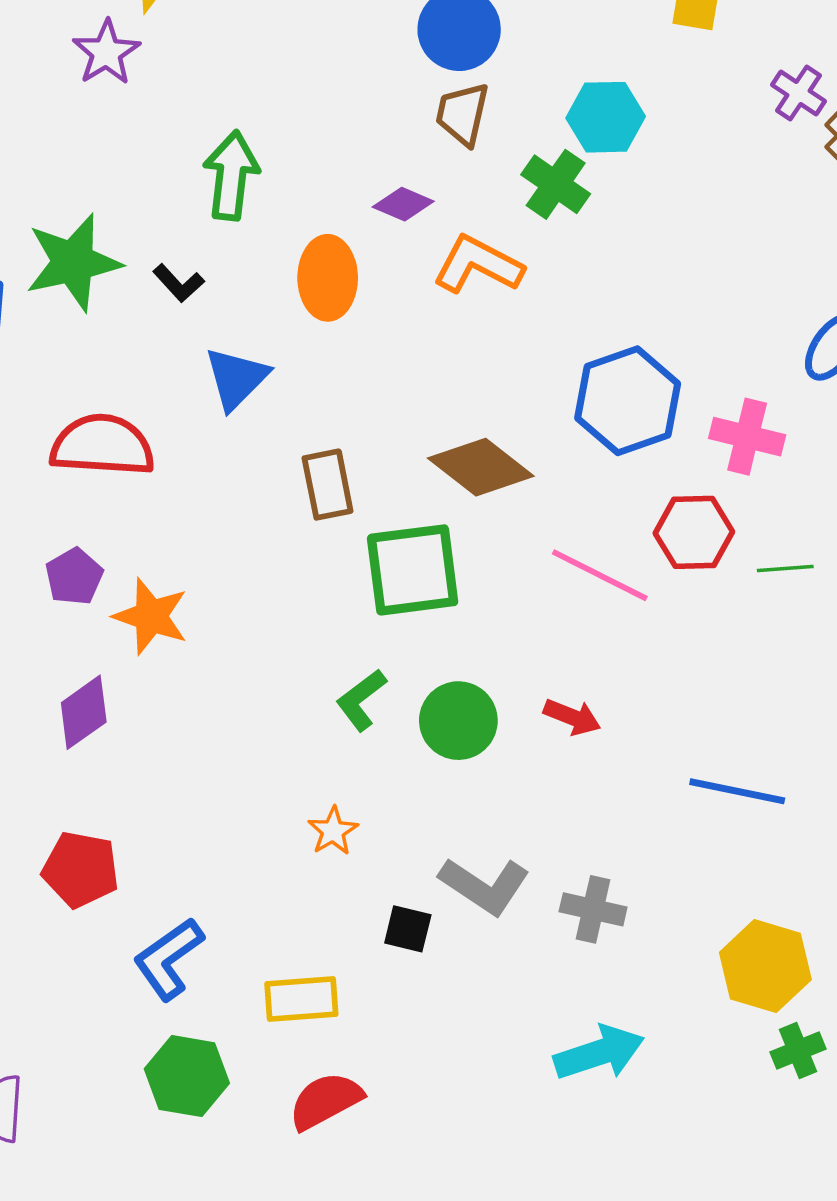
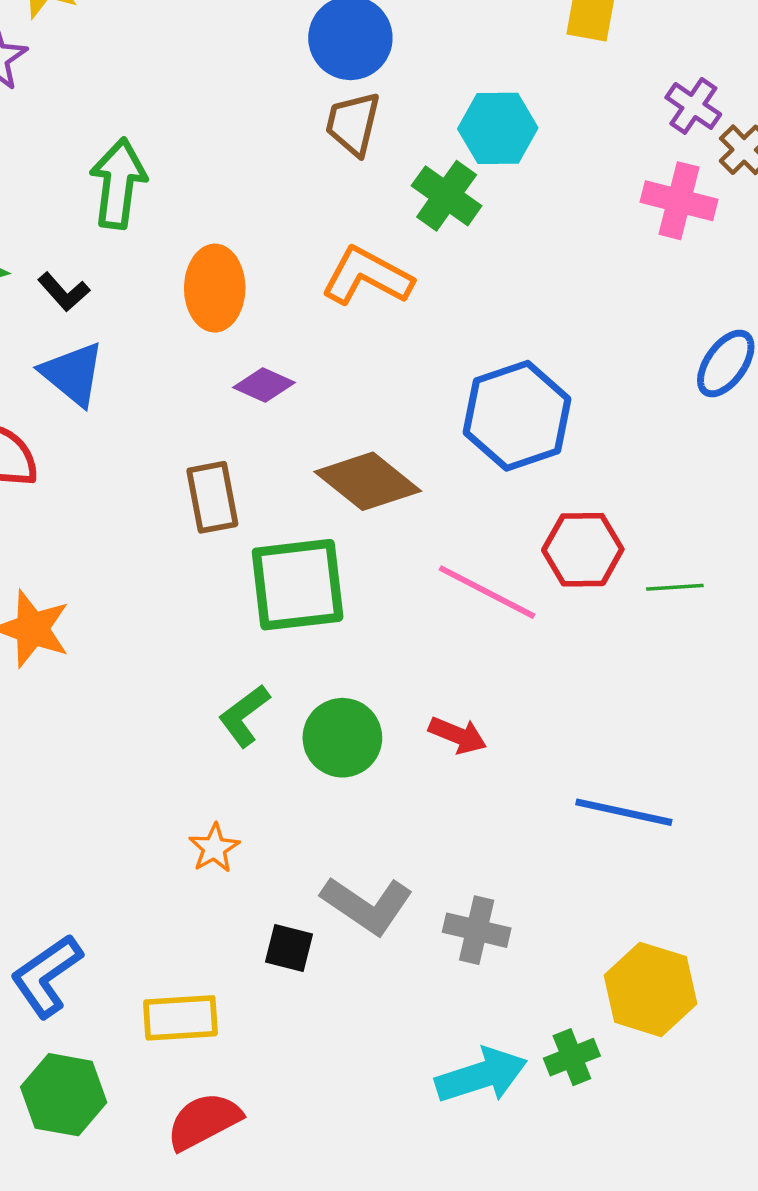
purple diamond: (403, 204) -> (264, 385), moved
blue triangle: (236, 378) -> (73, 374), moved, turned -36
pink cross: (747, 437) -> (679, 201), moved
green cross: (798, 1050) -> (572, 1057), moved

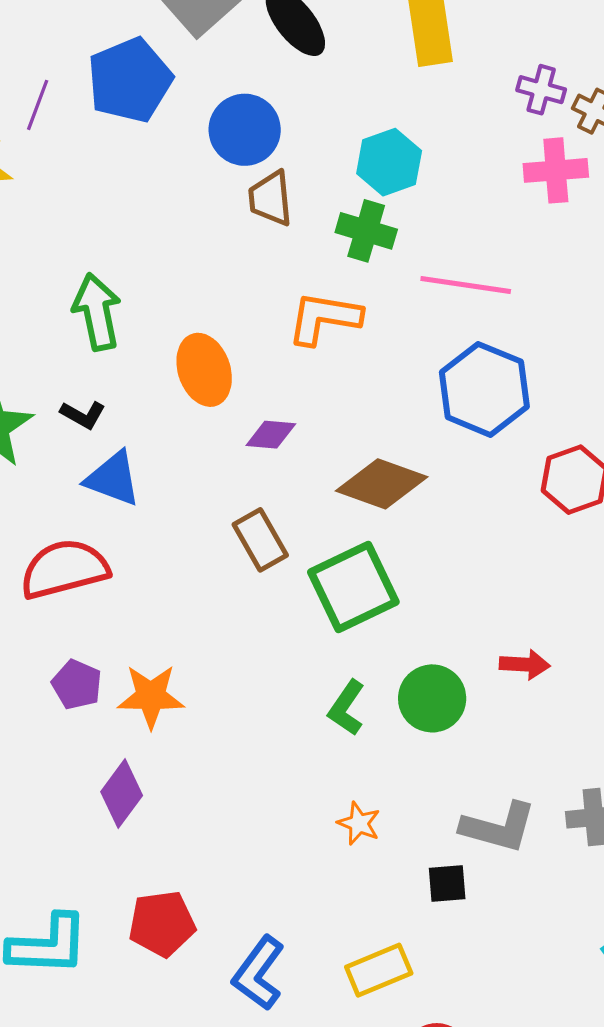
pink line: (487, 592) -> (466, 285), moved

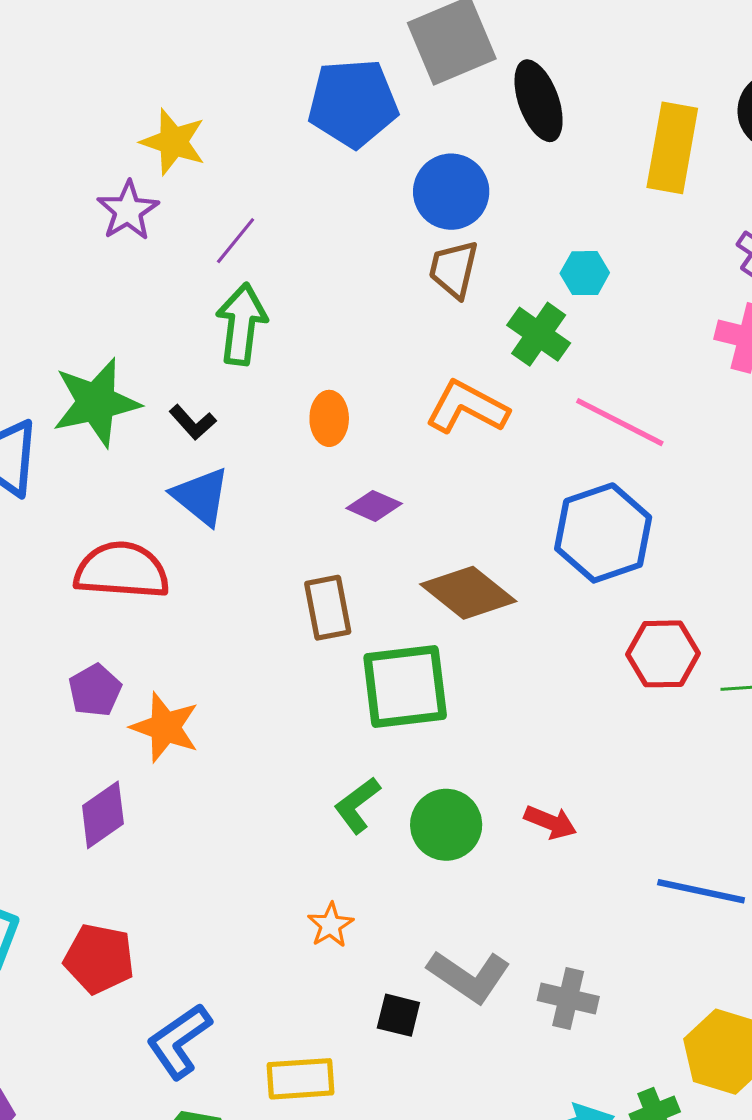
purple line: (38, 105) -> (236, 241), moved
cyan hexagon: (389, 162) -> (585, 273), size x0.7
orange ellipse: (204, 370) -> (329, 418), size x0.7

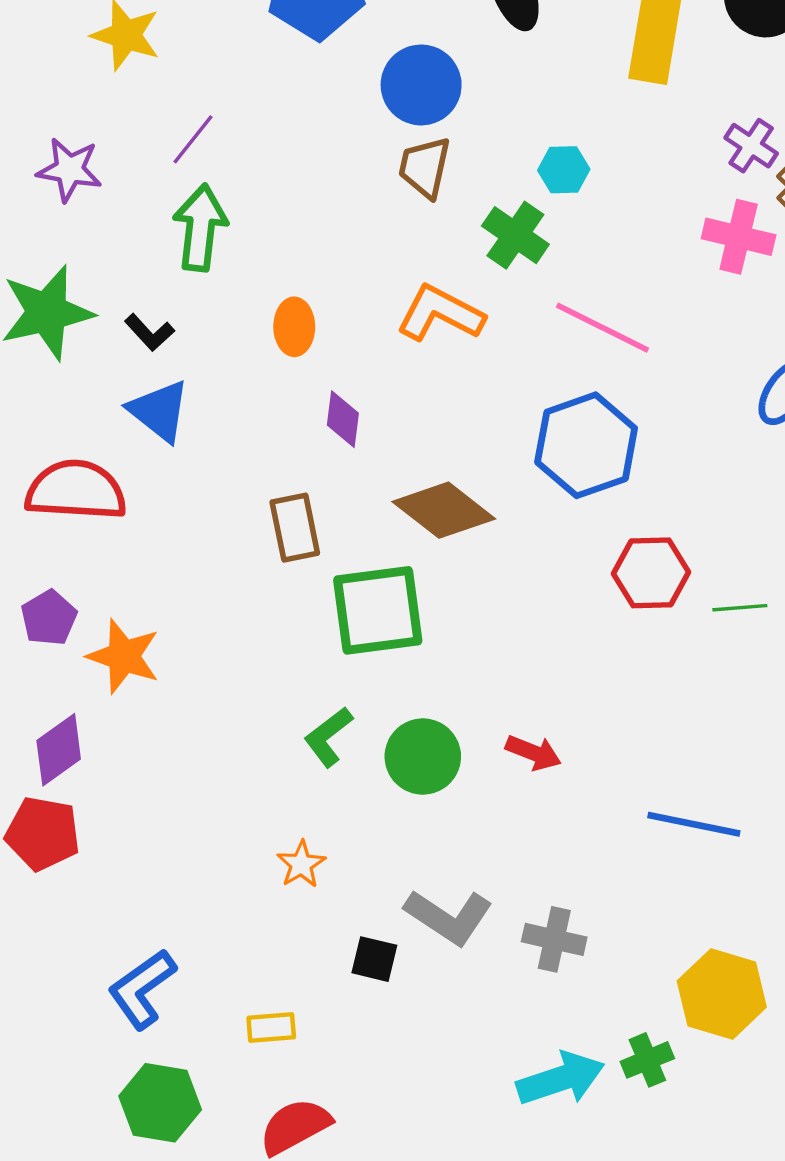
purple star: (128, 211) -> (69, 170), moved, turned -30
purple diamond: (374, 506) -> (343, 419), turned 74
red pentagon: (99, 959) -> (43, 834), moved
yellow rectangle: (300, 1079) -> (271, 1028), size x0.7

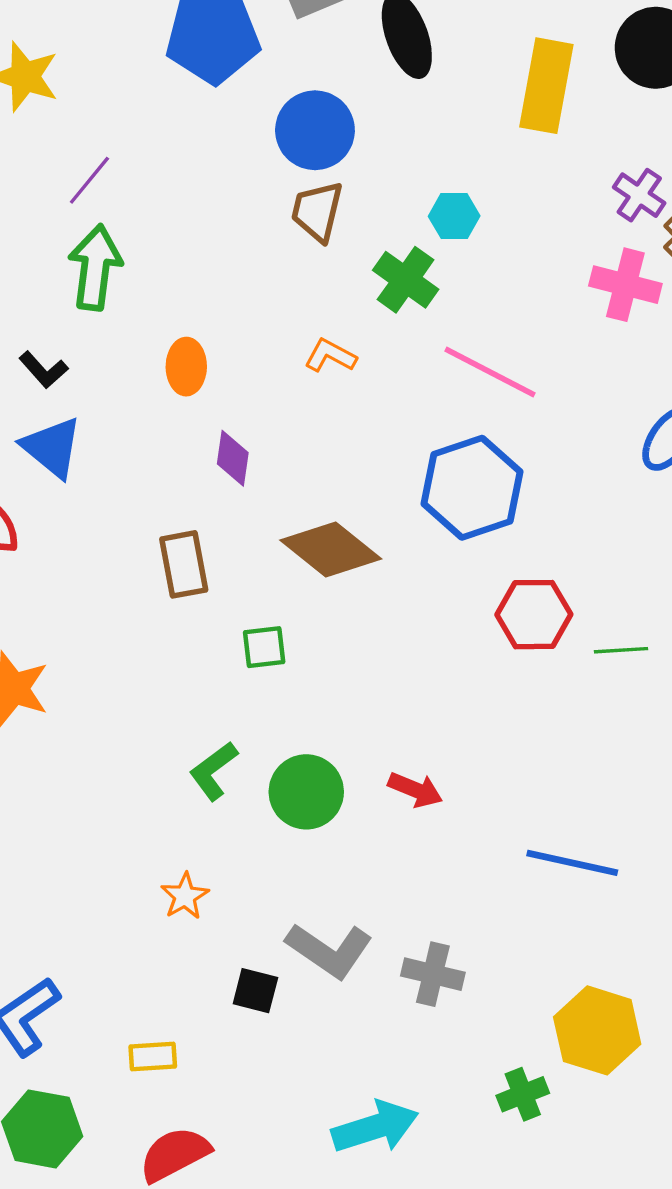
orange L-shape: (440, 313) -> (330, 356), size x0.6
green square: (378, 610) -> (264, 647), size x0.5
cyan arrow: (561, 1079) -> (375, 1127), moved

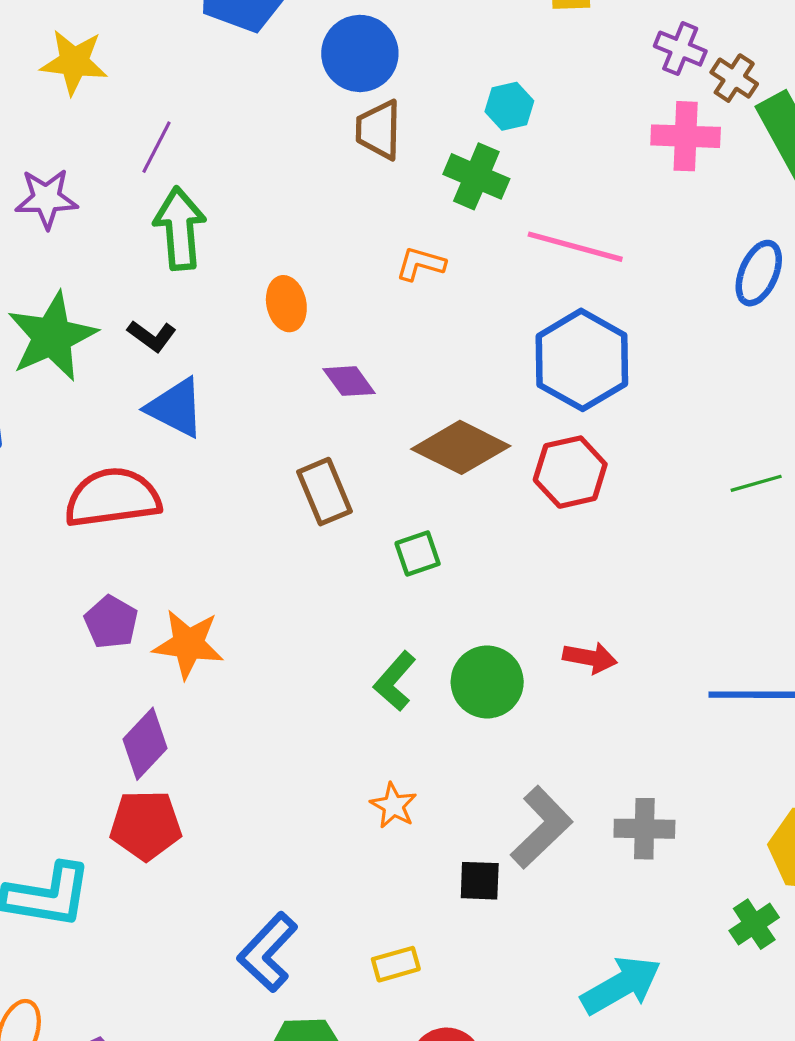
purple diamond: (233, 458) -> (349, 381), turned -32
red hexagon: (534, 615) -> (570, 472), moved
gray L-shape: (329, 950) -> (541, 827), turned -66

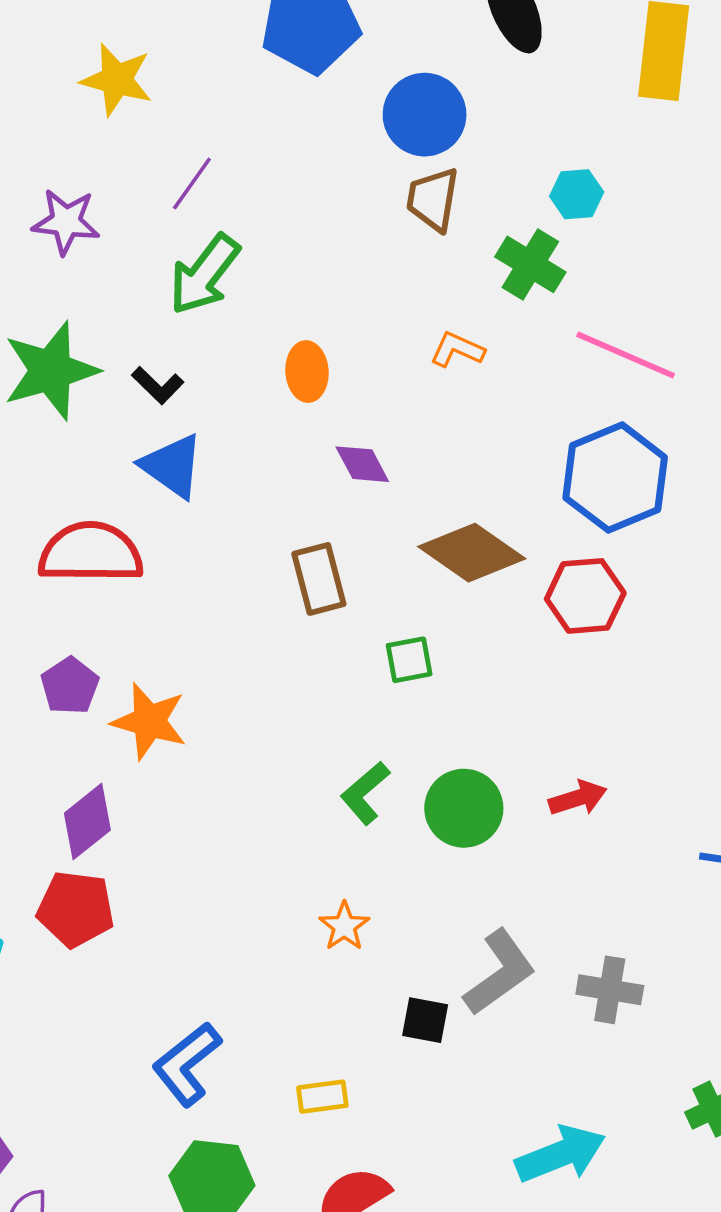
green arrow: (180, 228) -> (204, 274), turned -146
red arrow: (590, 658) -> (578, 798), turned -36

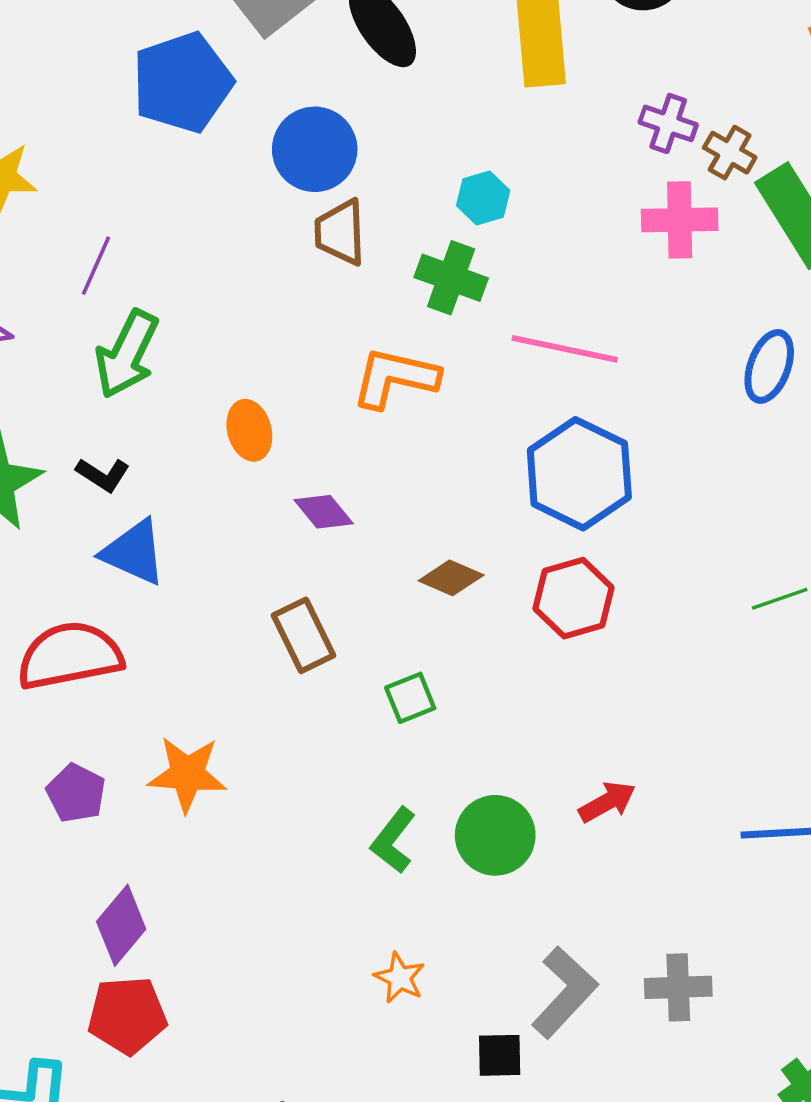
orange L-shape: (457, 350) -> (395, 378), size x1.6
brown diamond: (472, 553) -> (451, 578), size x0.6
orange star: (149, 721) -> (187, 774), moved

